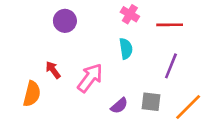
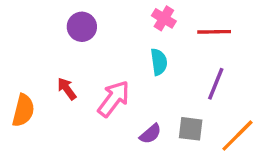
orange semicircle: (32, 94) -> (23, 110), moved

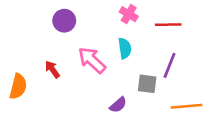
pink arrow: (114, 99) -> (92, 60), moved, turned -84
gray square: (191, 129) -> (147, 84), moved
orange line: (237, 136) -> (187, 106), turned 40

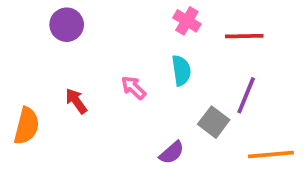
purple circle: (64, 21) -> (67, 25), moved
pink arrow: (92, 60) -> (133, 88), size x0.6
gray square: (147, 84) -> (214, 122), turned 30

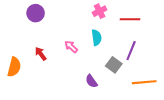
pink cross: (187, 21) -> (100, 11), turned 32
purple semicircle: (172, 153) -> (91, 81), turned 96

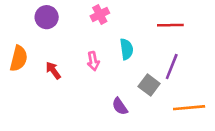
pink cross: (100, 11) -> (100, 14), moved
pink arrow: (71, 47) -> (93, 61), turned -144
orange semicircle: (14, 67) -> (19, 58), moved

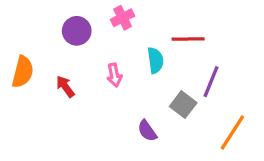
purple circle: (47, 17) -> (77, 31), moved
red line: (170, 25) -> (188, 39), moved
orange line: (189, 108) -> (232, 132), turned -52

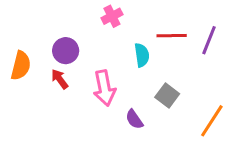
purple circle: (77, 31) -> (66, 51), moved
pink arrow: (114, 75) -> (104, 88), moved, size x1.6
purple line: (211, 82) -> (209, 40), moved

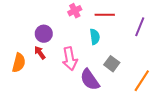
red line: (172, 36) -> (105, 15), moved
orange semicircle: (21, 66) -> (19, 63), moved
purple semicircle: (134, 119) -> (90, 80), size x1.6

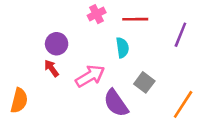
pink arrow: (70, 59) -> (90, 76), turned -110
orange semicircle: (19, 63) -> (19, 101), moved

